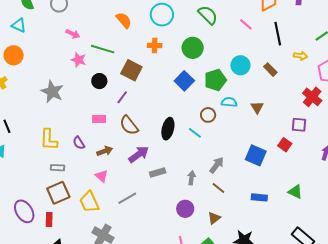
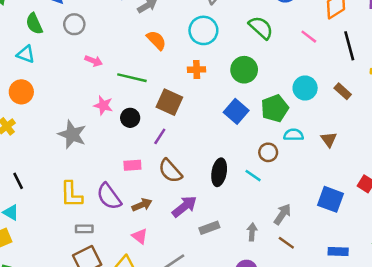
pink star: (79, 60) -> (103, 105), moved
purple semicircle: (79, 143) -> (109, 196), size x1.6

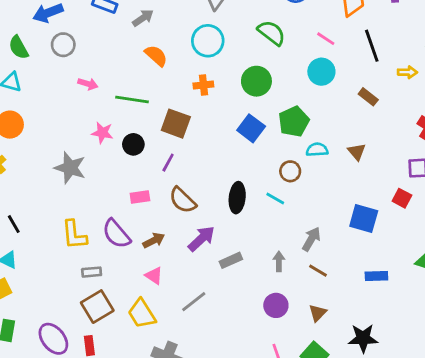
cyan circle: (305, 88) -> (321, 72), moved

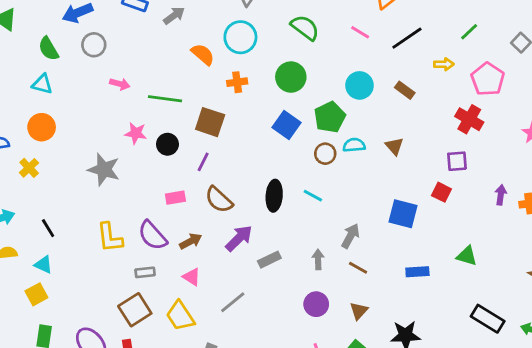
black line: (372, 46) -> (407, 38), turned 76
orange semicircle: (156, 56) -> (203, 54), moved
cyan circle: (321, 72) -> (360, 85), moved
brown circle: (290, 171) -> (325, 154), moved
gray rectangle: (92, 272) -> (145, 272), moved

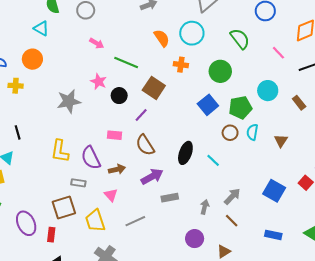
cyan semicircle: (354, 145) -> (252, 132), turned -91
yellow cross: (29, 168) -> (16, 86), turned 32
gray star: (104, 170) -> (69, 101), turned 30

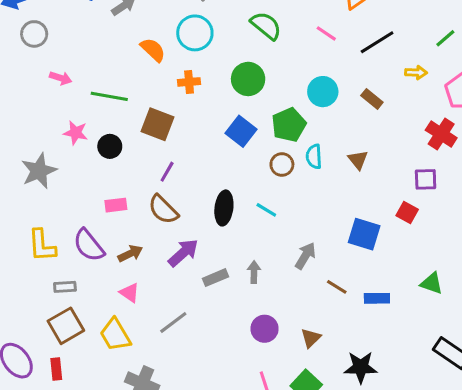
purple line: (141, 115) -> (167, 172), moved
gray rectangle: (78, 183) -> (65, 287), moved
gray arrow: (205, 207) -> (254, 272), moved
brown line: (232, 221) -> (337, 287), moved

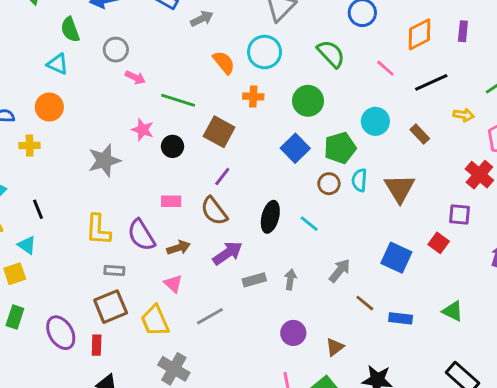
gray circle: (34, 34) -> (116, 50), moved
brown triangle: (358, 160) -> (400, 188), size x1.6

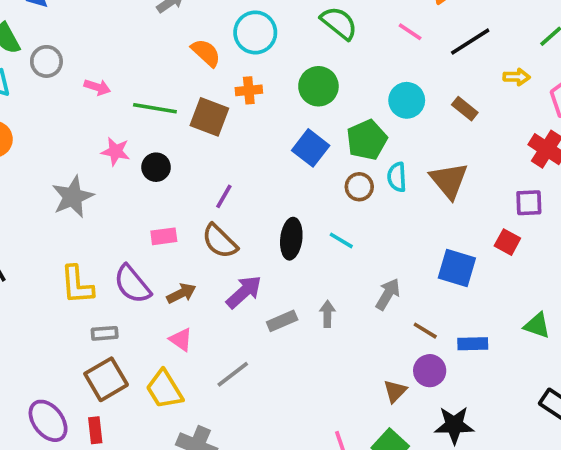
gray circle: (116, 50) -> (46, 61), moved
brown square: (219, 132) -> (209, 117), moved
purple circle: (293, 333) -> (430, 371), moved

